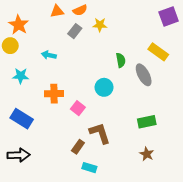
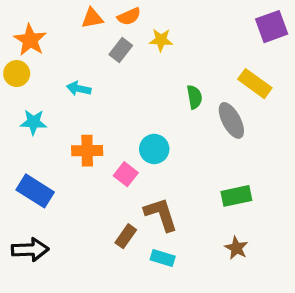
cyan circle: (104, 87) -> (154, 149), moved
cyan rectangle: (89, 168) -> (163, 258), moved

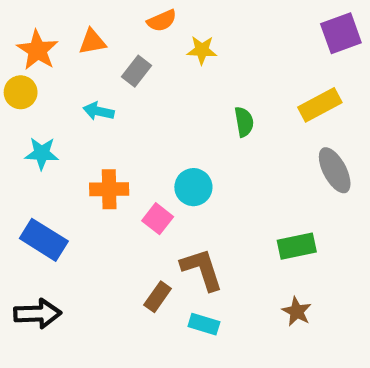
orange triangle: (92, 18) -> (92, 42), moved
gray rectangle: (121, 50) -> (137, 71), moved
yellow rectangle: (255, 84) -> (320, 105), turned -64
gray ellipse: (231, 120) -> (335, 170), moved

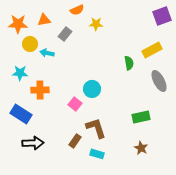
orange star: (37, 50) -> (18, 24), turned -30
yellow circle: (21, 92) -> (30, 44), moved
green semicircle: (244, 122) -> (129, 63), moved
orange cross: (109, 189) -> (40, 90), moved
black arrow: (37, 314) -> (33, 143), moved

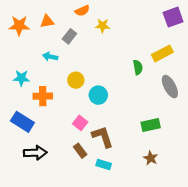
yellow circle: (30, 44) -> (76, 80), moved
pink square: (75, 104) -> (80, 123), moved
brown rectangle: (75, 141) -> (80, 151), turned -72

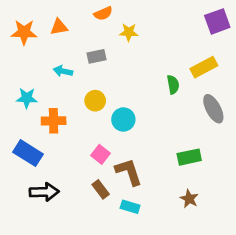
gray rectangle: (69, 36) -> (97, 56), moved, turned 40

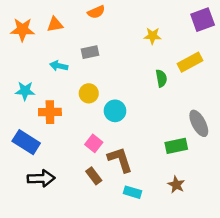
yellow star: (129, 32) -> (153, 36), moved
gray ellipse: (213, 109) -> (199, 123), moved
cyan rectangle: (130, 207) -> (133, 192), moved

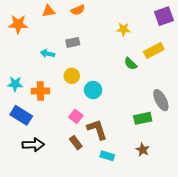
orange triangle: (55, 25) -> (49, 11), moved
green semicircle: (161, 78) -> (131, 64), turned 144
cyan star: (25, 91) -> (15, 84), moved

